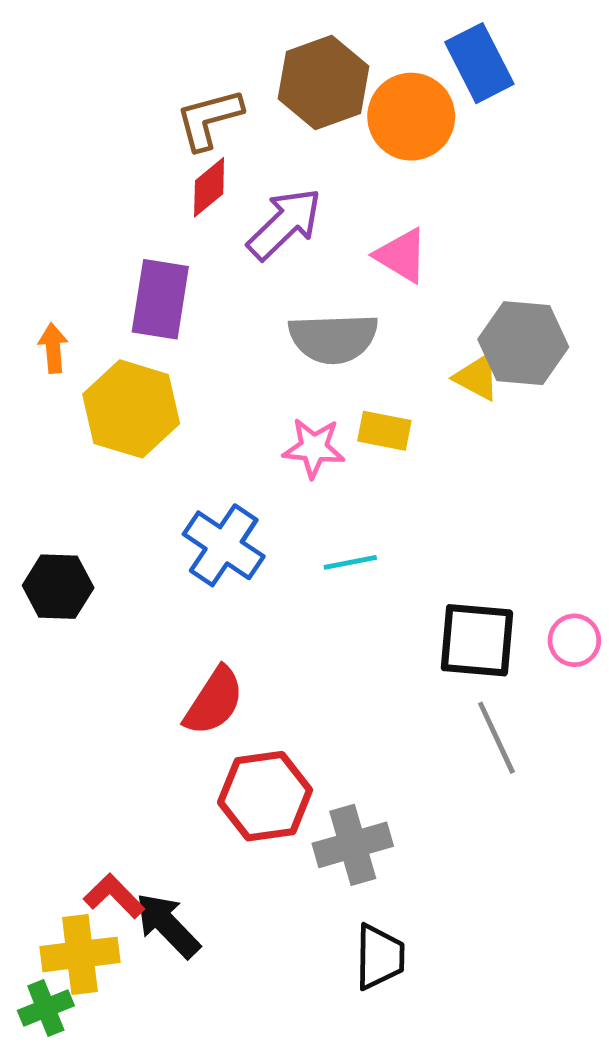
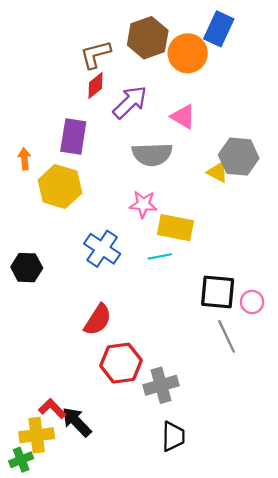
blue rectangle: (479, 63) -> (219, 29), turned 52
yellow rectangle: (384, 431) -> (175, 228), moved, size x1.5
pink circle: (574, 640) -> (252, 302), moved

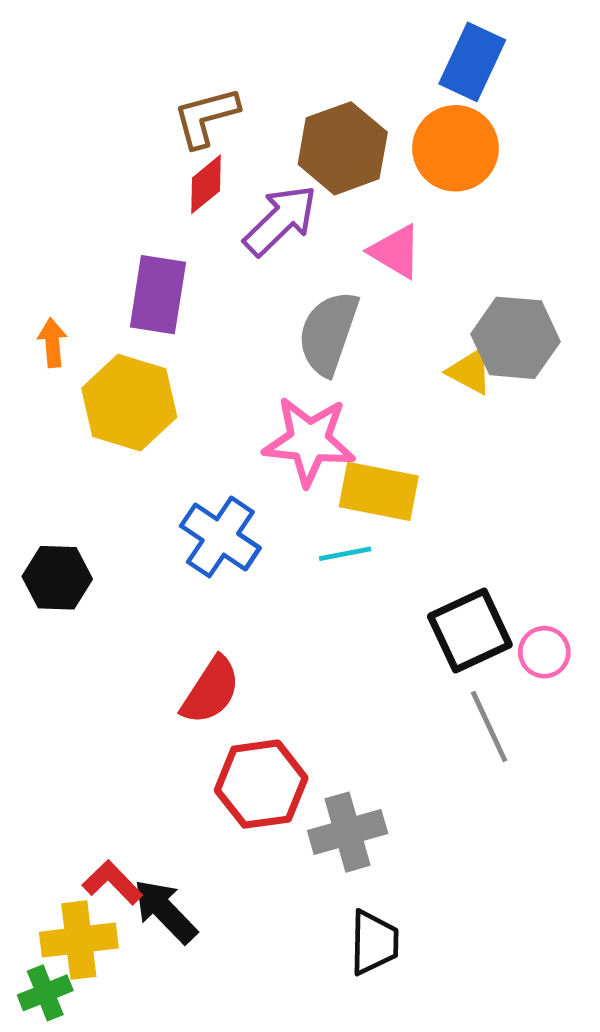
brown hexagon: (148, 38) -> (343, 148), moved
orange circle: (188, 53) -> (455, 148), moved
gray semicircle: (152, 154) -> (328, 333), turned 111
pink star: (143, 204) -> (309, 441), size x1.5
black square: (218, 292) -> (470, 631), turned -30

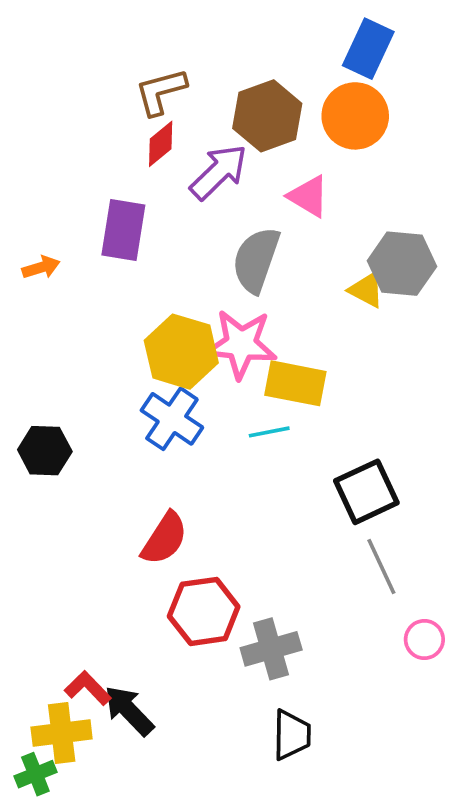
orange arrow: (52, 343) -> (41, 267), turned 78
yellow hexagon: (129, 403) -> (181, 352), moved
pink circle: (544, 652) -> (424, 639), moved

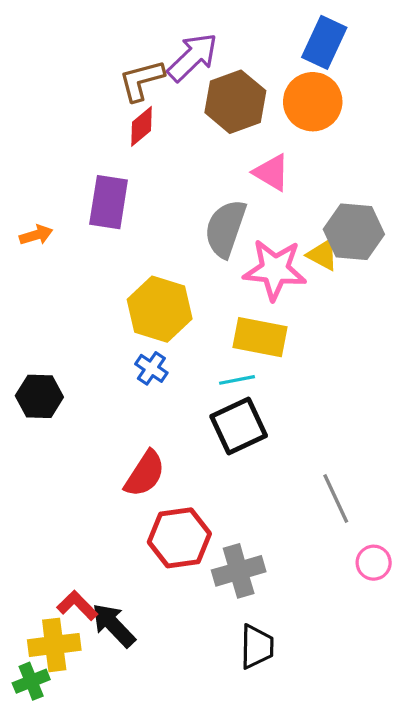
purple arrow: (219, 172) -> (193, 57), moved
pink star: (241, 344) -> (275, 270), moved
blue cross: (172, 419) -> (151, 368), size x0.6
black square: (366, 492) -> (239, 426), moved

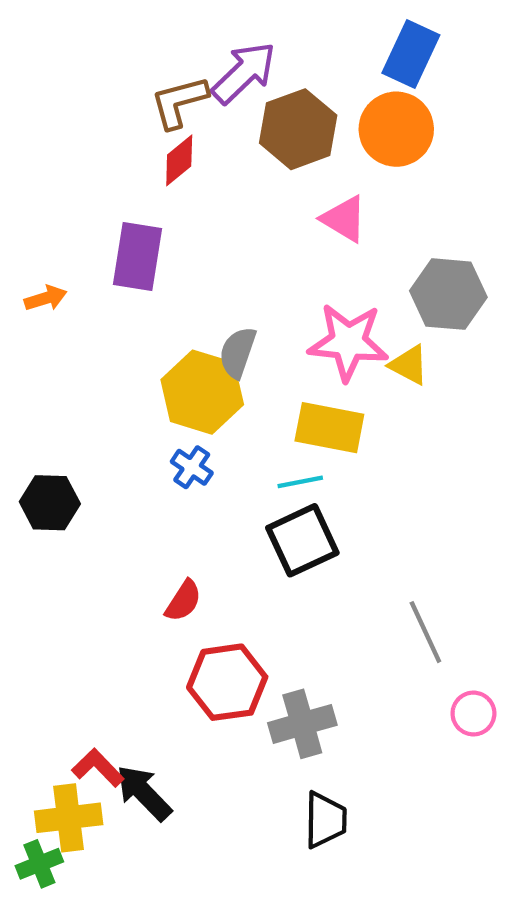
gray semicircle: (225, 228) -> (238, 352), moved, size x0.7
yellow triangle: (323, 255) -> (409, 365), moved
red semicircle: (145, 474) -> (183, 601), size x0.7

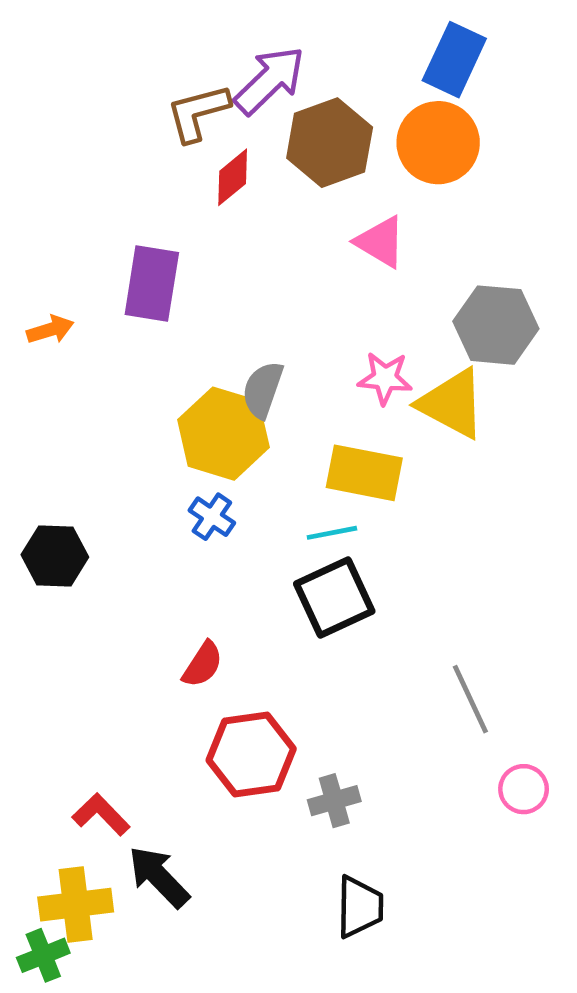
red diamond: (179, 160) -> (233, 177), moved
pink star: (348, 342) -> (385, 378), size x0.6
yellow triangle: (409, 365) -> (452, 404), size x1.6
gray cross: (302, 724) -> (334, 801), size x0.7
red L-shape: (98, 768) -> (101, 815), moved

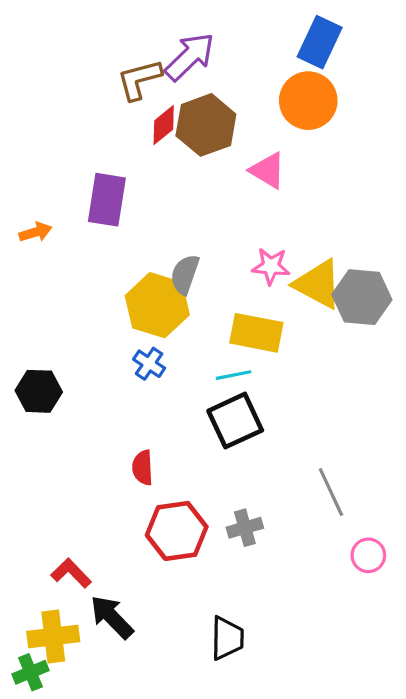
brown hexagon: (330, 143) -> (206, 125), moved
gray hexagon: (496, 325) -> (362, 297), moved
red semicircle: (203, 664) -> (143, 468), turned 144
gray cross: (334, 801) -> (245, 528), moved
black trapezoid: (360, 907) -> (227, 638), moved

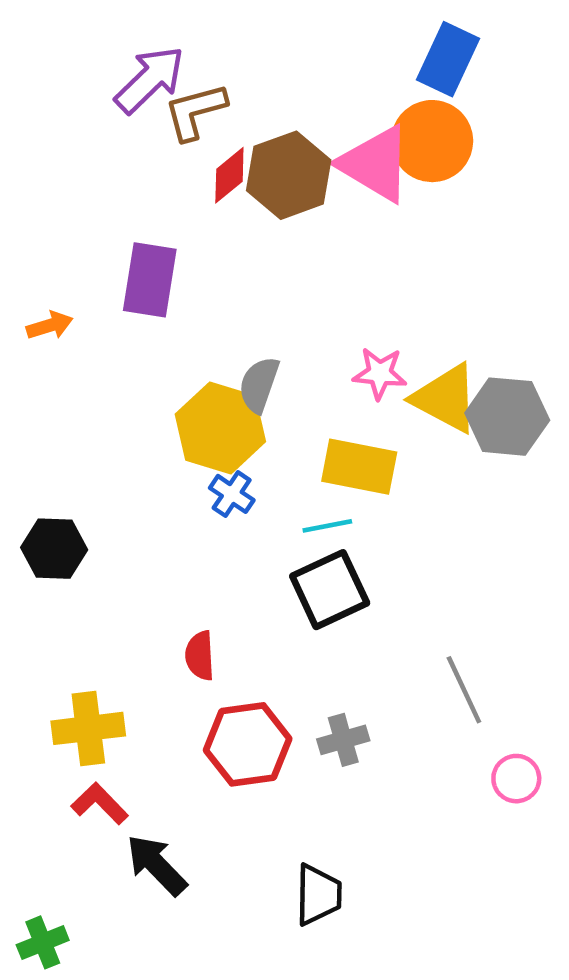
purple arrow: (190, 57) -> (150, 80), moved
pink triangle: (268, 170) -> (375, 164), moved, size x1.5
blue cross: (149, 364) -> (232, 494), moved
yellow cross: (53, 637) -> (88, 728), moved

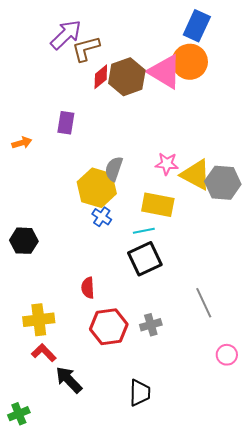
purple rectangle: (150, 280) -> (66, 123), size x0.7
pink circle: (516, 779) -> (227, 355), moved

